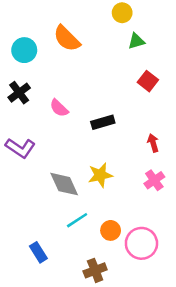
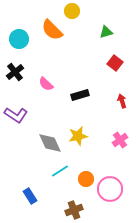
yellow circle: (122, 13) -> (72, 11), moved
red arrow: (153, 143) -> (122, 101), moved

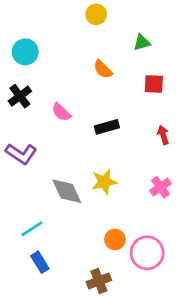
orange semicircle: (52, 30) -> (103, 69), moved, size x0.7
red square: (115, 63) -> (154, 84), turned -35
cyan line: (60, 171) -> (32, 229), moved

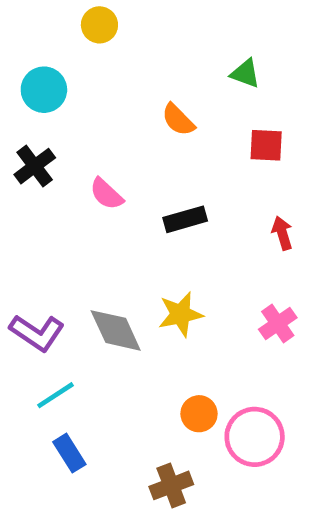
yellow circle: (96, 14) -> (99, 25), moved
green triangle: (142, 42) -> (245, 73), turned 36
purple L-shape: (21, 154) -> (37, 333), moved

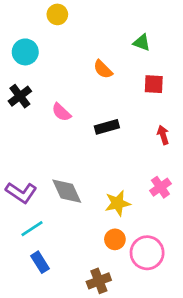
yellow star: (180, 314) -> (118, 203), moved

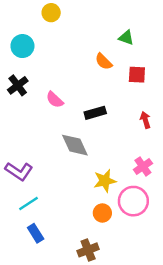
orange semicircle: (103, 69) -> (104, 62), moved
gray diamond: (67, 191) -> (75, 145), moved
pink circle: (147, 253) -> (133, 201), moved

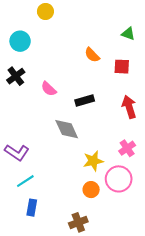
green triangle: (126, 38) -> (128, 34), moved
red arrow: (145, 120) -> (129, 107), size x1.5
blue rectangle: (36, 233) -> (32, 208), turned 42

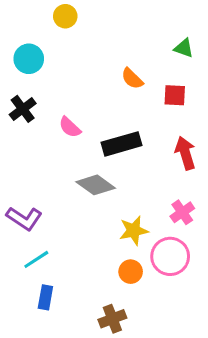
black rectangle: (85, 101) -> (121, 144), size x1.4
gray diamond: (67, 129) -> (96, 185), turned -30

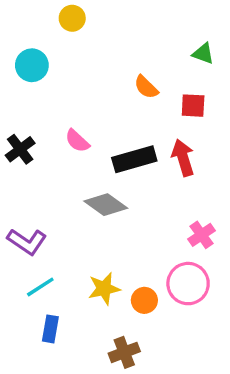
black cross: (23, 109) -> (20, 149), moved
red arrow: (185, 153) -> (183, 158), moved
yellow star: (134, 231) -> (104, 289), moved

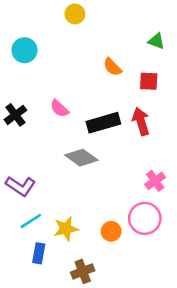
yellow circle: (72, 18) -> (75, 14), moved
yellow star: (104, 289) -> (66, 229), moved
brown cross: (124, 352) -> (83, 271), moved

